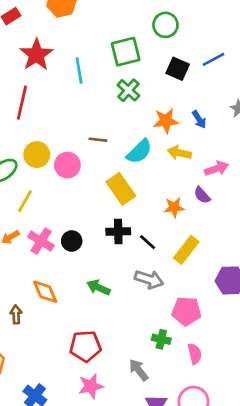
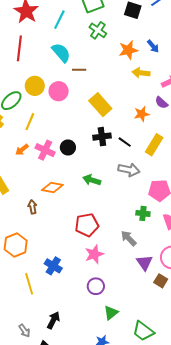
cyan line: (79, 70) -> (59, 20), turned 42
cyan semicircle: (139, 152) -> (61, 53), moved, turned -80
orange diamond: (45, 292) -> (52, 188), turned -50

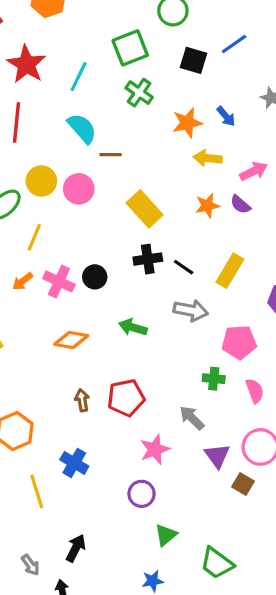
orange star: (142, 114) -> (207, 206), moved
brown arrow: (32, 207) -> (82, 400), moved
pink star: (94, 254) -> (155, 449), moved

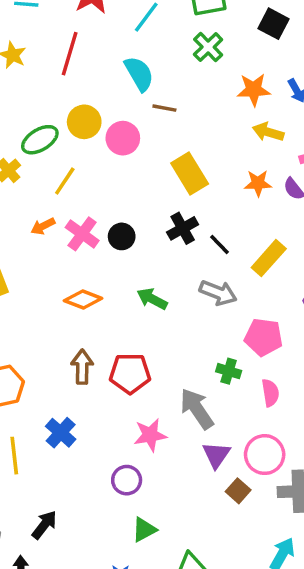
black cross: (148, 259) -> (183, 228), turned -32
brown arrow: (82, 400) -> (82, 367), size x1.4
gray arrow: (192, 418) -> (197, 409), size x1.4

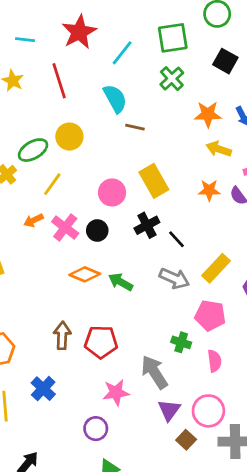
red line: (70, 54) -> (59, 81), turned -36
pink circle: (123, 138) -> (112, 192), moved
yellow rectangle: (269, 258) -> (216, 268), moved
orange diamond: (83, 300) -> (85, 274), moved

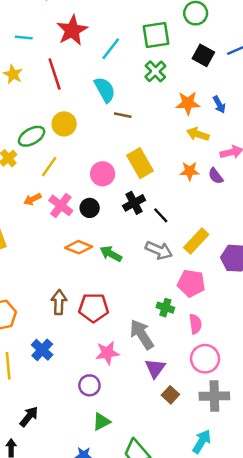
pink circle: (208, 411) -> (205, 359), moved

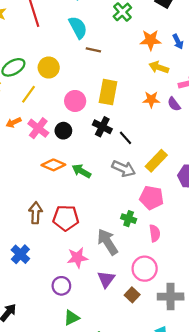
yellow circle: (64, 124) -> (49, 68), moved
yellow rectangle: (140, 163) -> (108, 92), turned 40
black cross: (134, 203) -> (102, 127), turned -36
pink circle: (205, 359) -> (145, 269), moved
purple triangle: (155, 368) -> (106, 279), moved

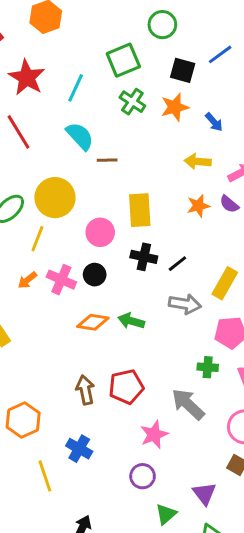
orange star: (151, 40) -> (175, 107), moved
yellow circle: (49, 68) -> (55, 198), size x1.4
black line: (125, 138) -> (177, 264), turned -72
purple triangle: (106, 279) -> (204, 494), moved

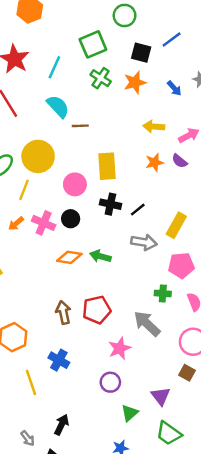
blue arrow: (214, 122) -> (174, 88), moved

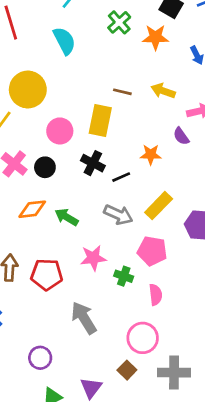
brown line: (80, 126) -> (122, 92), moved
orange star: (155, 162) -> (151, 155), moved
orange diamond: (69, 257) -> (32, 209), turned -30
gray arrow: (147, 324) -> (84, 318), moved
pink star: (120, 348) -> (93, 258), moved

